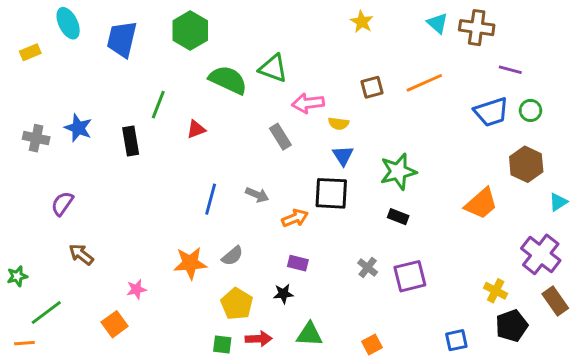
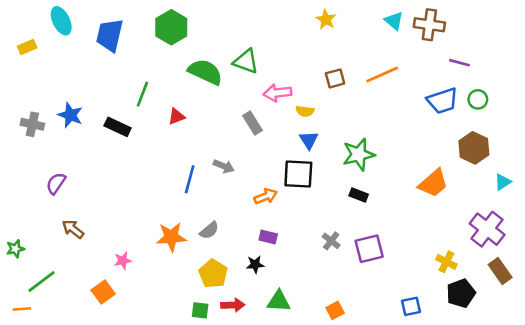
black rectangle: (131, 141) -> (118, 127), turned -55
gray arrow: (257, 195) -> (224, 166), moved

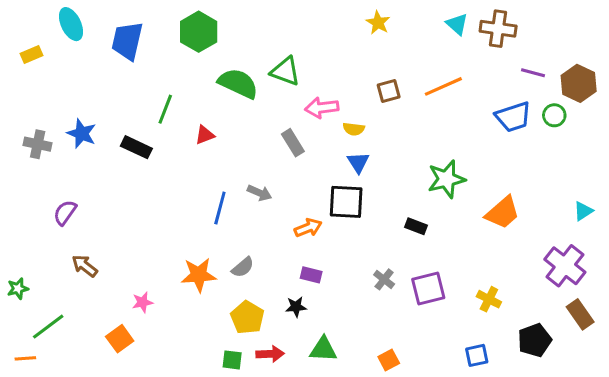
brown hexagon: (474, 148) -> (579, 83), moved
green star: (359, 154) -> (446, 179), moved
yellow cross: (446, 262) -> (489, 299), moved

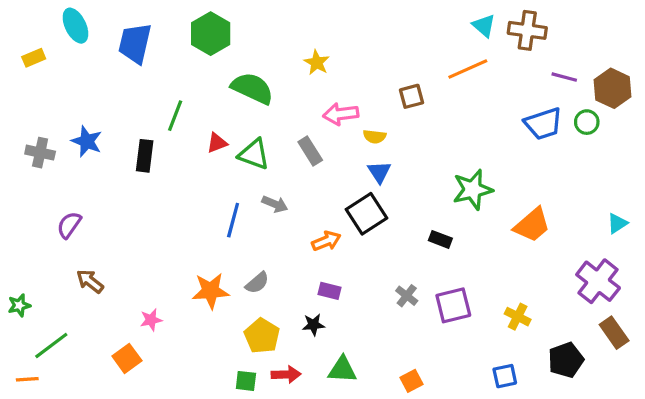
yellow star: (378, 23) -> (317, 63), moved
green triangle: (285, 71) -> (254, 154), moved
orange line: (443, 86) -> (468, 69), moved
black rectangle: (136, 147) -> (145, 156), turned 72
black square: (346, 202) -> (366, 214), turned -36

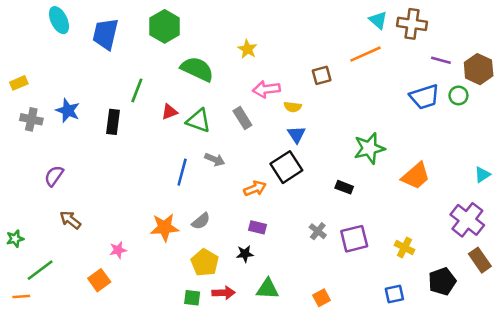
yellow rectangle: (34, 58) -> (19, 83), moved

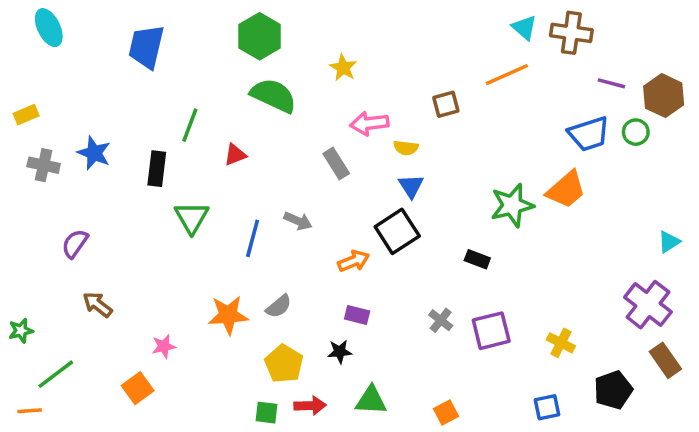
cyan ellipse: (59, 20) -> (49, 28), moved
green hexagon: (165, 26) -> (260, 36), moved
green triangle: (198, 121) -> (192, 217), moved, turned 40
orange trapezoid: (416, 176) -> (566, 190), moved

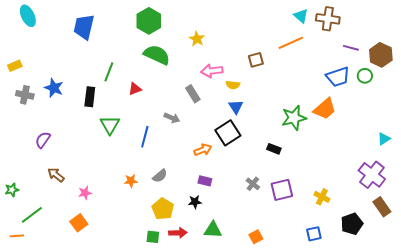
gray arrow: (298, 221) -> (172, 118), moved
orange star: (228, 315) -> (131, 181), size x0.6
pink star: (164, 346) -> (85, 193), moved

